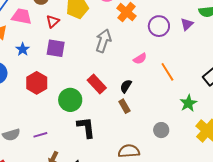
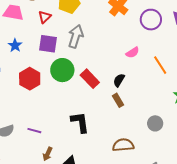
gray arrow: (103, 41) -> (76, 36), moved
green circle: (70, 100) -> (62, 70), moved
purple line: (40, 135) -> (34, 131), turned 32

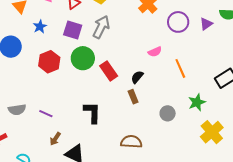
gray circle: (155, 123) -> (168, 113), moved

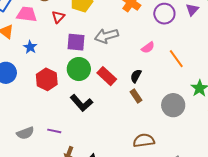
gray arrow: (101, 27) -> (106, 36), moved, turned -120
purple square: (73, 30) -> (76, 42), moved
black L-shape: (92, 112) -> (81, 103), moved, turned 150
gray circle: (168, 113) -> (173, 105), size x1.5

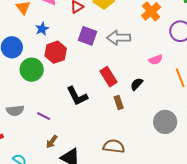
green circle: (79, 69) -> (32, 70), moved
red hexagon: (47, 79) -> (56, 52), moved
brown rectangle: (136, 96) -> (119, 102), moved
brown semicircle: (144, 141) -> (114, 146), moved

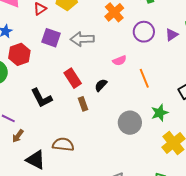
brown arrow: (52, 142) -> (18, 136), moved
brown semicircle: (114, 146) -> (63, 144), moved

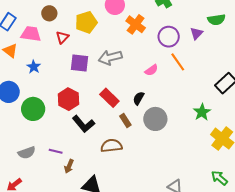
red hexagon: (19, 54) -> (68, 99), moved
orange line: (144, 78) -> (178, 62), moved
gray circle: (130, 123) -> (155, 119), moved
brown semicircle: (63, 144) -> (111, 146), moved

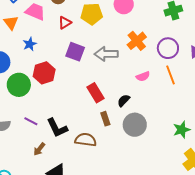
orange cross: (136, 24) -> (137, 41), moved
red hexagon: (68, 99) -> (44, 73), moved
black L-shape: (84, 124) -> (57, 128), moved
purple line: (56, 151) -> (31, 121), moved

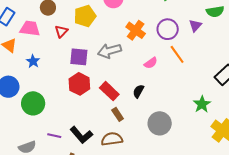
red hexagon: (44, 73) -> (79, 84), moved
brown rectangle: (105, 119) -> (118, 114), moved
gray circle: (135, 125) -> (160, 123), moved

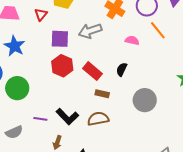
blue star: (33, 61) -> (15, 46), size x1.5
pink semicircle: (151, 63) -> (132, 40), turned -128
brown rectangle: (118, 114) -> (102, 94), turned -40

